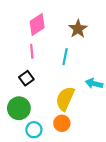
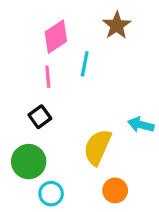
brown star: (78, 29) -> (117, 25), moved
cyan line: (65, 57) -> (85, 64), moved
orange circle: (62, 123) -> (115, 190), moved

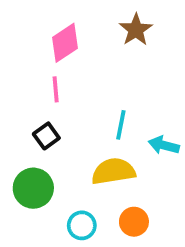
cyan line: (85, 64) -> (121, 125), moved
yellow semicircle: (98, 147) -> (113, 171), turned 57
cyan circle: (51, 194) -> (82, 225), moved

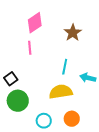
brown star: (136, 30) -> (73, 33), moved
black square: (46, 136) -> (11, 79), moved

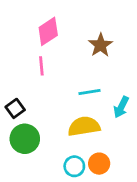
cyan line: (65, 67) -> (89, 92), turned 70
cyan arrow: (88, 78) -> (121, 107), turned -77
cyan circle: (44, 121) -> (74, 166), moved

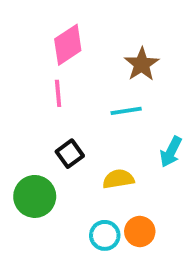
cyan line: (89, 92) -> (126, 111), moved
black square: (15, 108) -> (70, 154), moved
yellow semicircle: (84, 126) -> (118, 179), size x0.7

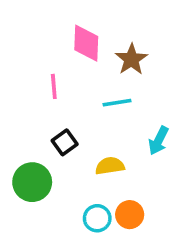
pink diamond: (68, 45) -> (86, 43), moved, turned -54

